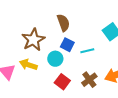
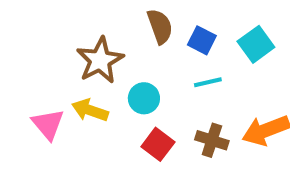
blue square: (67, 45) -> (202, 40), moved
brown cross: (89, 80) -> (212, 140), turned -35

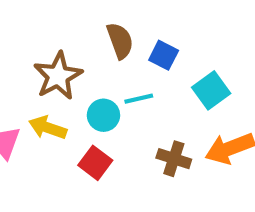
cyan square: (256, 44) -> (211, 90), moved
cyan line: (208, 82) -> (139, 99), moved
red square: (158, 144) -> (95, 163), moved

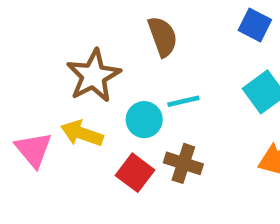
blue square: (164, 55) -> (255, 25), moved
brown cross: (174, 159) -> (183, 163), moved

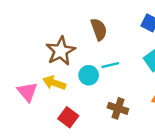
brown cross: (183, 163) -> (118, 108), moved
red square: (135, 173) -> (68, 117), moved

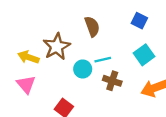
yellow arrow: (54, 83) -> (28, 57), moved
brown cross: (118, 108) -> (112, 81), moved

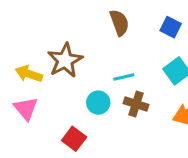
brown semicircle: (92, 27) -> (119, 23), moved
cyan circle: (83, 69) -> (98, 103), moved

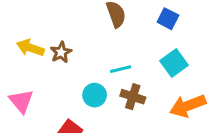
brown star: (65, 60) -> (61, 52), size x0.6
yellow arrow: (29, 74) -> (30, 48), moved

